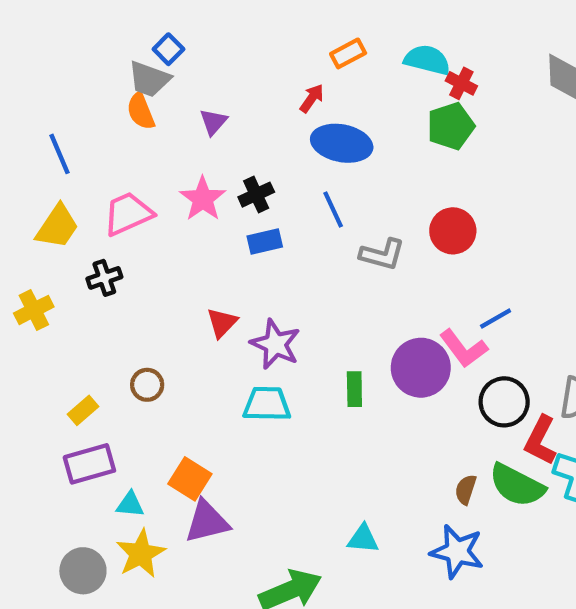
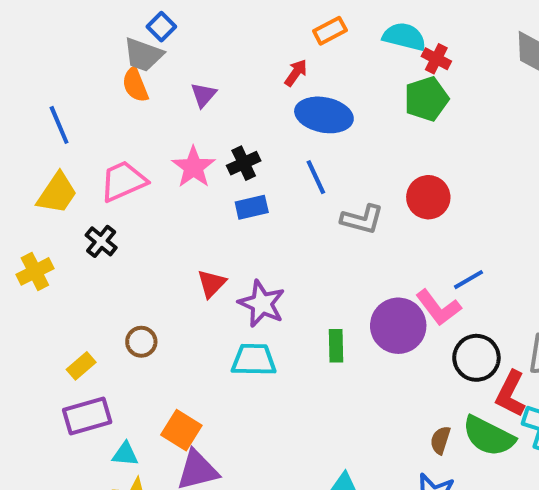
black cross: (104, 278) -> (101, 241), turned -32

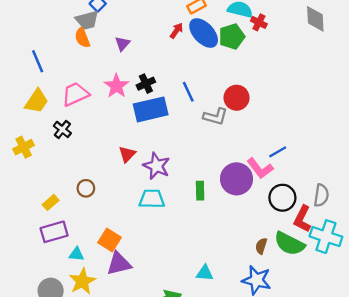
gray trapezoid: (143, 55) -> (87, 20), turned -35
green pentagon: (426, 99) -> (232, 37), moved
blue ellipse: (324, 115) -> (204, 33), moved, turned 36
red circle: (428, 197) -> (237, 98), moved
blue rectangle: (252, 207) -> (151, 109), size x1.8

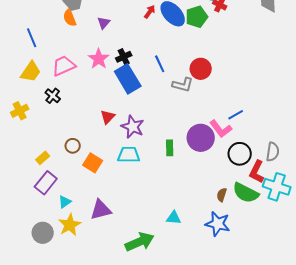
blue rectangle: (151, 109) -> (128, 79), turned 72
purple rectangle: (54, 232) -> (46, 183), turned -35
orange square: (109, 240) -> (93, 163), moved
cyan triangle: (76, 254) -> (65, 202), turned -40

